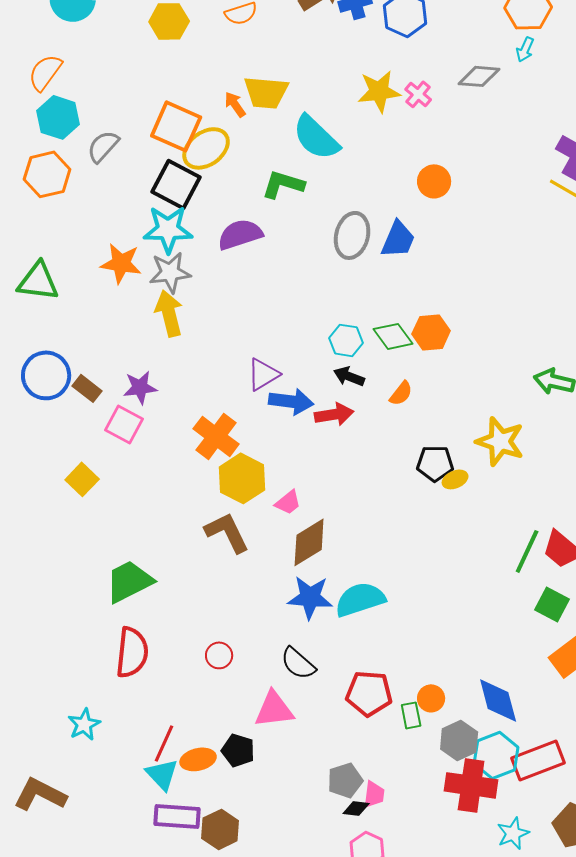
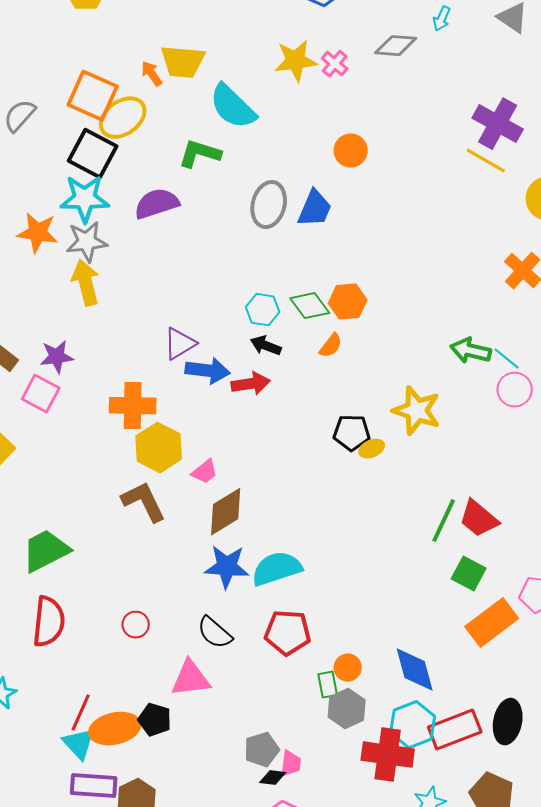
orange semicircle: (401, 393) -> (331, 346), moved
orange cross: (216, 436) -> (133, 406), turned -36
red pentagon: (369, 693) -> (288, 633), moved
gray hexagon: (459, 740) -> (347, 709), moved
orange ellipse: (198, 759) -> (115, 729), size x1.4

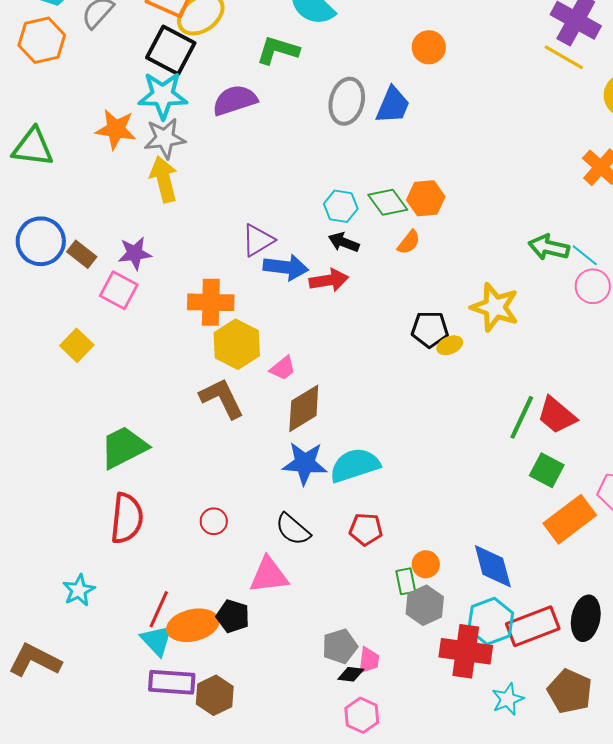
red pentagon: (288, 633) -> (366, 529), size x0.7

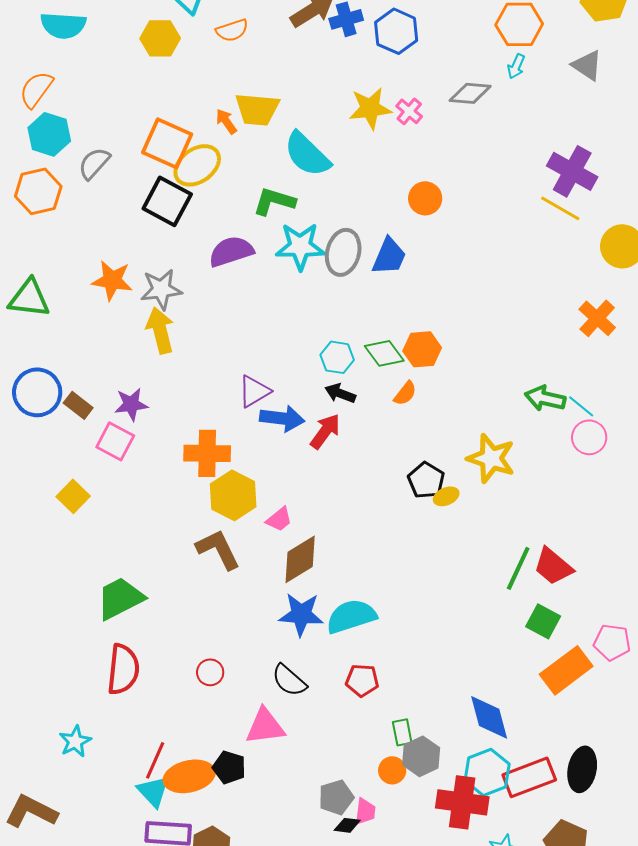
cyan star: (163, 95) -> (300, 246), moved
red arrow: (329, 280) -> (325, 431), turned -45
black pentagon: (430, 329) -> (426, 480), turned 30
orange circle: (426, 564) -> (392, 770), moved

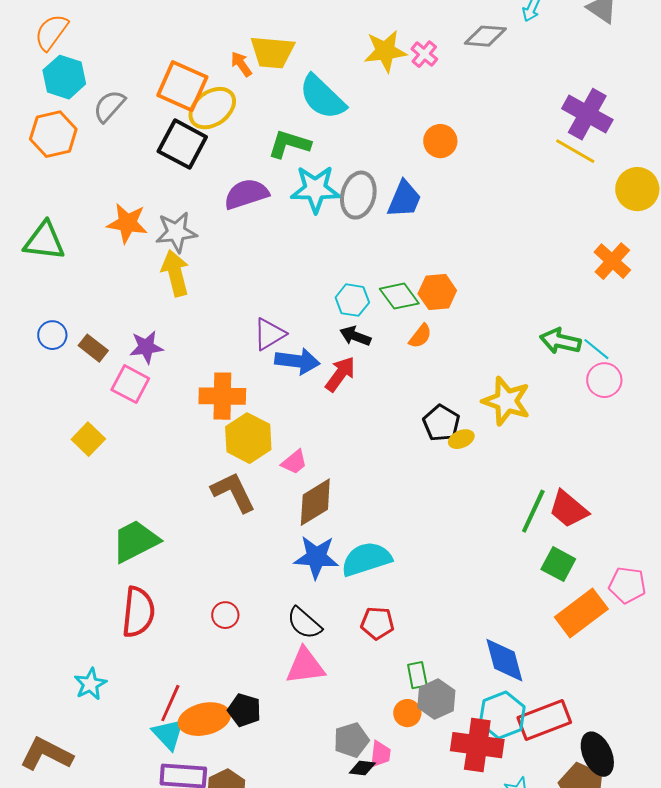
blue circle: (37, 392) -> (52, 335), size x0.6
pink triangle: (265, 726) -> (305, 666), moved
black ellipse: (582, 769) -> (597, 754), moved, turned -36

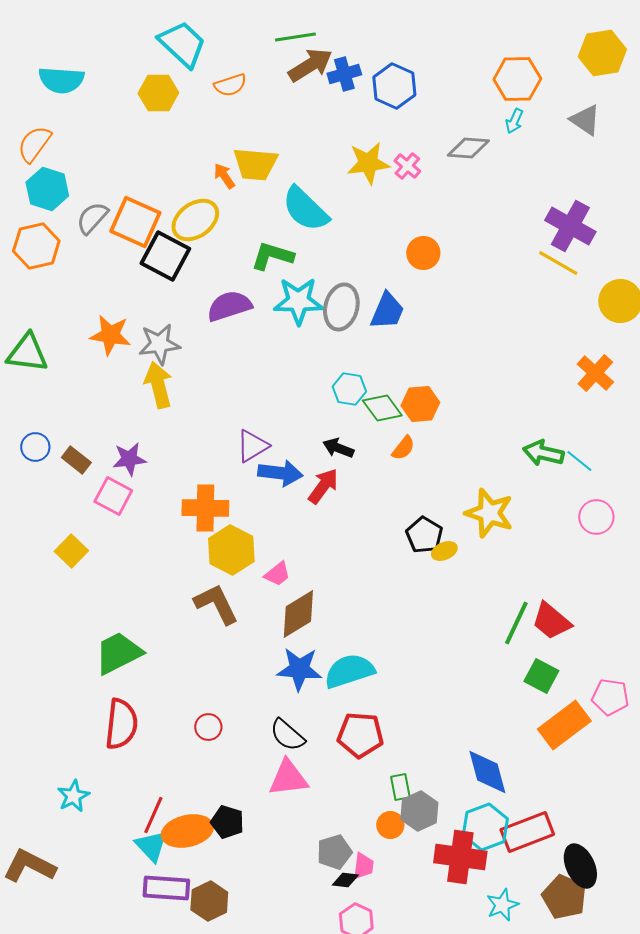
orange square: (182, 86) -> (135, 222), moved
cyan hexagon: (352, 300) -> (349, 389), moved
pink circle: (604, 380) -> (596, 517), moved
red pentagon: (377, 623) -> (360, 735), size x1.4

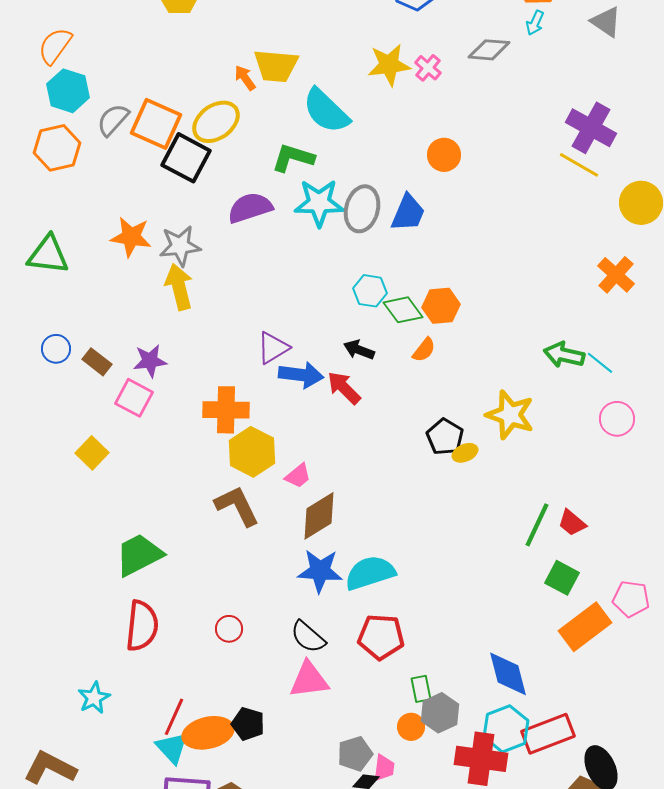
red arrow: (323, 486) -> (344, 388), turned -81
red trapezoid: (551, 621) -> (572, 523), size x0.7

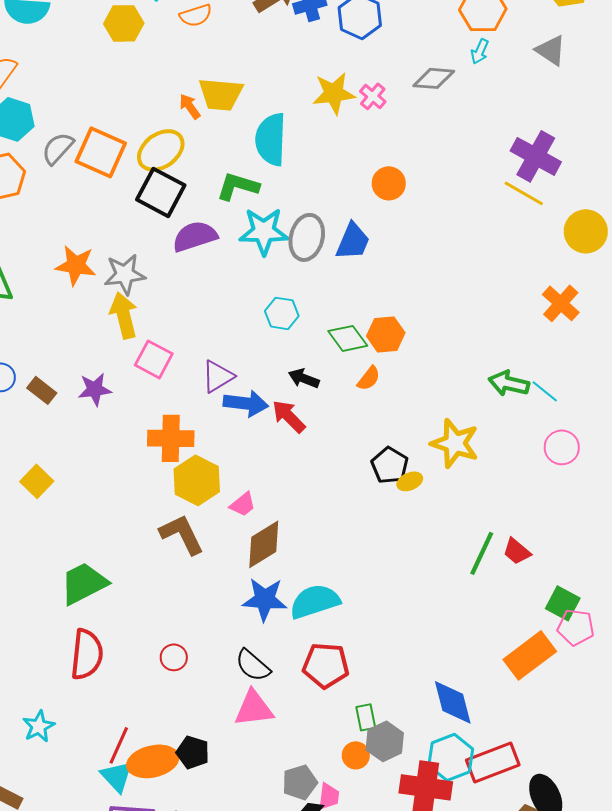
cyan semicircle: (326, 111) -> (271, 139), turned 48
black square: (186, 158) -> (161, 192), moved
cyan hexagon: (370, 291) -> (282, 313), moved
pink square: (134, 398) -> (154, 359), moved
green square: (562, 578) -> (563, 603), moved

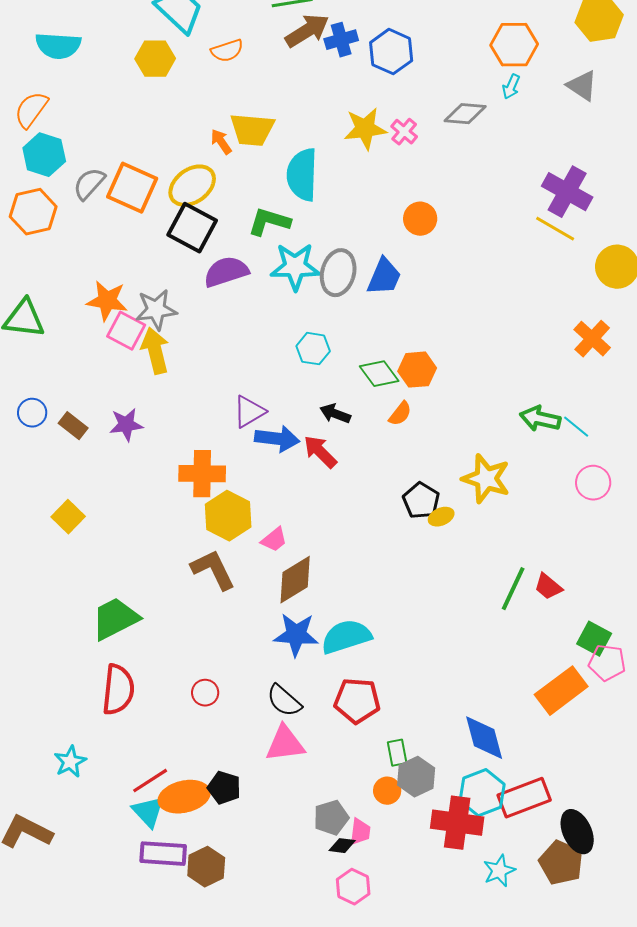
pink square: (154, 359) -> (126, 331), moved
red line: (119, 745) -> (150, 781), turned 33

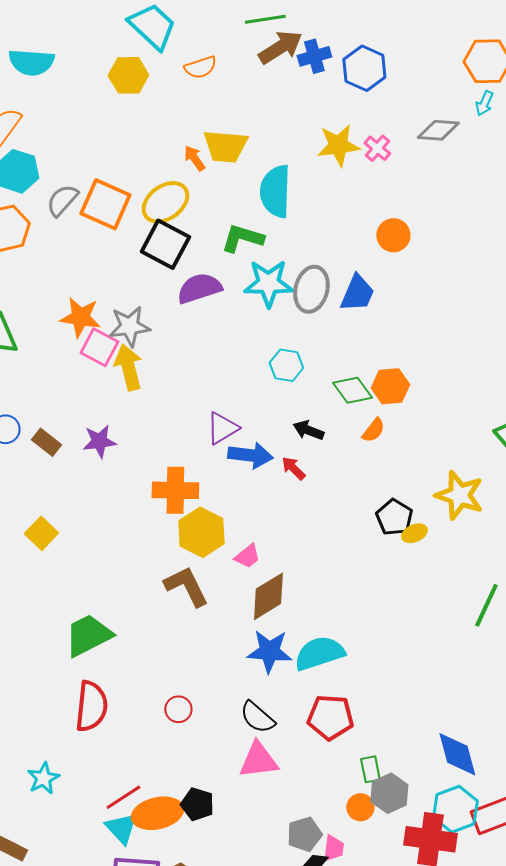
red arrow: (320, 452) -> (293, 468), size x0.7

